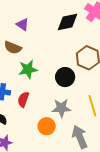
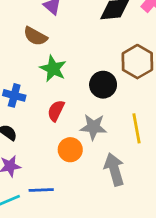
green star: (28, 69) -> (53, 69), turned 30
red semicircle: (23, 99) -> (56, 111), moved

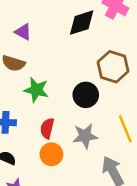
orange circle: (70, 150) -> (51, 154), moved

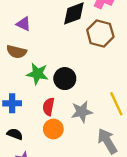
brown hexagon: (113, 67) -> (100, 33), moved
black circle: (86, 95) -> (65, 79), moved

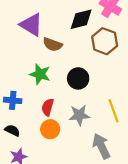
purple triangle: (24, 24) -> (31, 25), size x1.6
brown semicircle: (16, 52) -> (53, 44), moved
black circle: (65, 79) -> (78, 78), moved

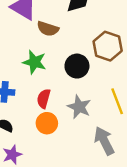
brown hexagon: (105, 41) -> (108, 46), moved
gray star: (79, 115) -> (79, 107), turned 30

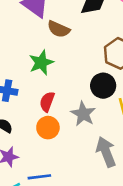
green star: (34, 62) -> (41, 63), turned 30
black circle: (77, 66) -> (103, 86), moved

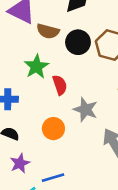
black circle: (103, 86) -> (78, 42), moved
red semicircle: (47, 102) -> (60, 85), moved, turned 150

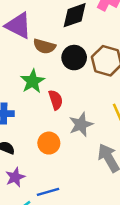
gray star: (85, 110) -> (81, 125), turned 30

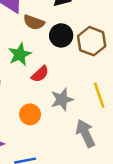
red semicircle: (56, 100) -> (40, 74), turned 60

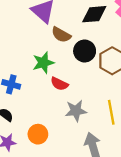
red semicircle: (40, 74) -> (59, 84), turned 60
orange circle: (30, 114) -> (38, 134), moved

